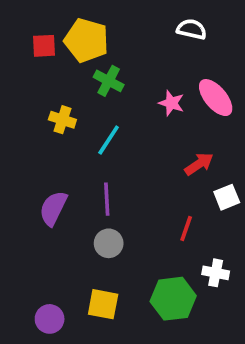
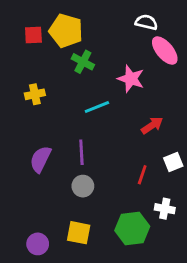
pink ellipse: (216, 98) -> (165, 51), moved
pink star: (171, 103) -> (131, 79), size x1.4
yellow cross: (62, 120) -> (35, 94), moved, turned -30
cyan line: (109, 140) -> (97, 107), moved, turned 35
white square: (227, 197) -> (173, 162), moved

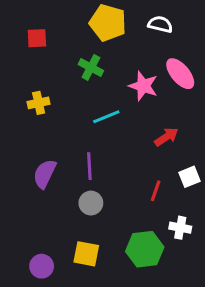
yellow pentagon: (66, 31) -> (108, 23), moved
pink ellipse: (165, 51) -> (180, 74), moved

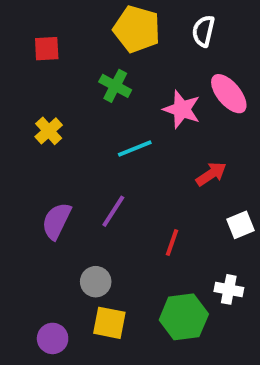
white semicircle: (160, 24) -> (203, 31), turned -90
yellow cross: (39, 103) -> (49, 131), turned -30
purple line: (89, 166) -> (113, 211), turned 36
red line: (156, 191) -> (172, 242), moved
gray circle: (91, 203) -> (96, 282), moved

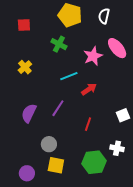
pink star: (182, 109) -> (93, 56), turned 30
red arrow: (211, 174) -> (89, 89), moved

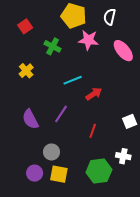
red square: (24, 25) -> (25, 26), turned -32
green cross: (59, 44) -> (53, 46), moved
pink star: (93, 56) -> (88, 40), moved, turned 30
purple semicircle: (29, 113) -> (30, 119), turned -54
purple circle: (27, 173) -> (35, 173), moved

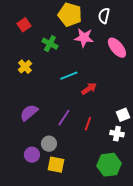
purple line: (61, 114) -> (64, 118), moved
purple semicircle: (30, 119) -> (29, 113), turned 78
white cross: (123, 156) -> (117, 134), moved
green hexagon: (99, 171) -> (109, 165), moved
purple circle: (35, 173) -> (32, 155), moved

